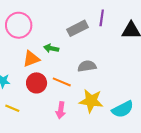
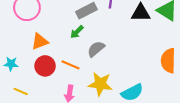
green arrow: (51, 48) -> (77, 32), moved, turned -56
gray semicircle: (87, 66) -> (96, 49), turned -30

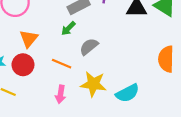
orange triangle: (40, 41) -> (29, 39), turned -30
red circle: (45, 66) -> (23, 65), moved

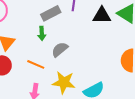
green arrow: (68, 28) -> (42, 33), turned -48

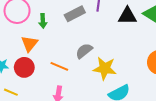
green arrow: (42, 33) -> (43, 21), moved
yellow star: (64, 82) -> (105, 68), moved

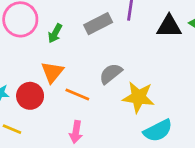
green arrow: (43, 21) -> (55, 33), turned 32
orange triangle: (29, 44) -> (52, 72), moved

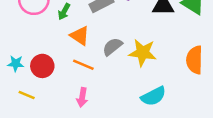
orange triangle: (52, 72) -> (80, 36), moved, turned -35
yellow star: (138, 97) -> (143, 53), moved

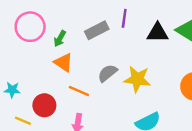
orange triangle: (80, 36) -> (63, 62), moved
red circle: (42, 66) -> (44, 105), moved

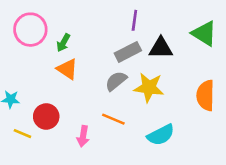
gray rectangle: (97, 30) -> (128, 52), moved
black triangle: (158, 33) -> (161, 48), moved
orange line: (79, 91) -> (113, 119), moved

